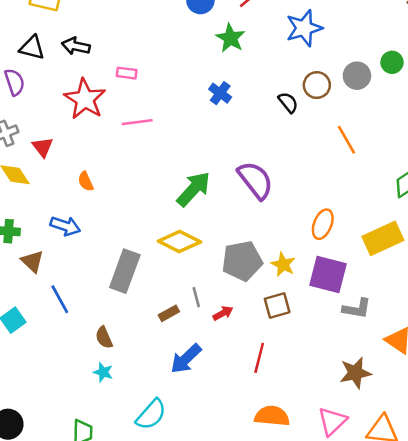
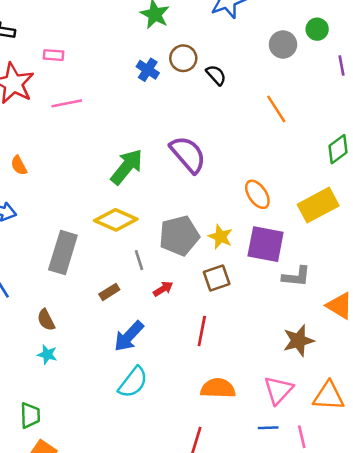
brown circle: (317, 85) -> (183, 58), moved
orange ellipse: (323, 224) -> (257, 194), turned -52
gray line: (196, 297) -> (139, 260), moved
cyan semicircle: (151, 415) -> (133, 382), moved

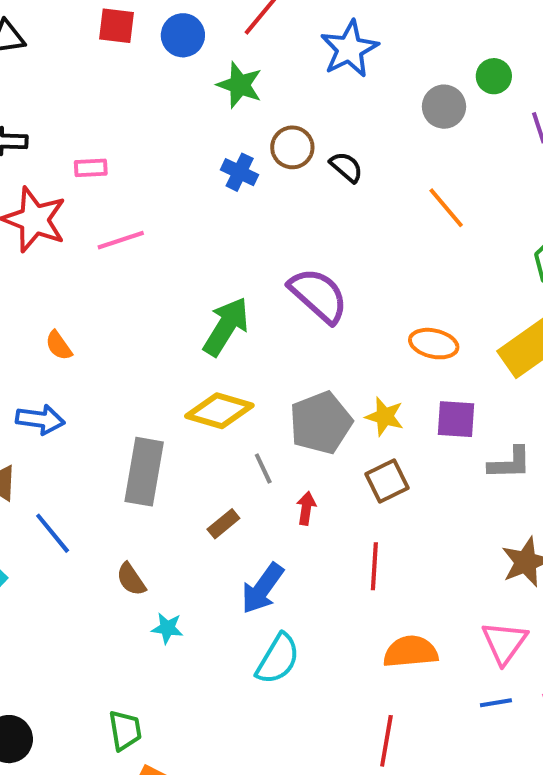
orange ellipse: (257, 194) -> (434, 344), turned -36
purple square: (266, 244) -> (456, 419), size x0.7
red arrow: (163, 289) -> (306, 508), turned -42
cyan star: (47, 354) -> (167, 628), moved

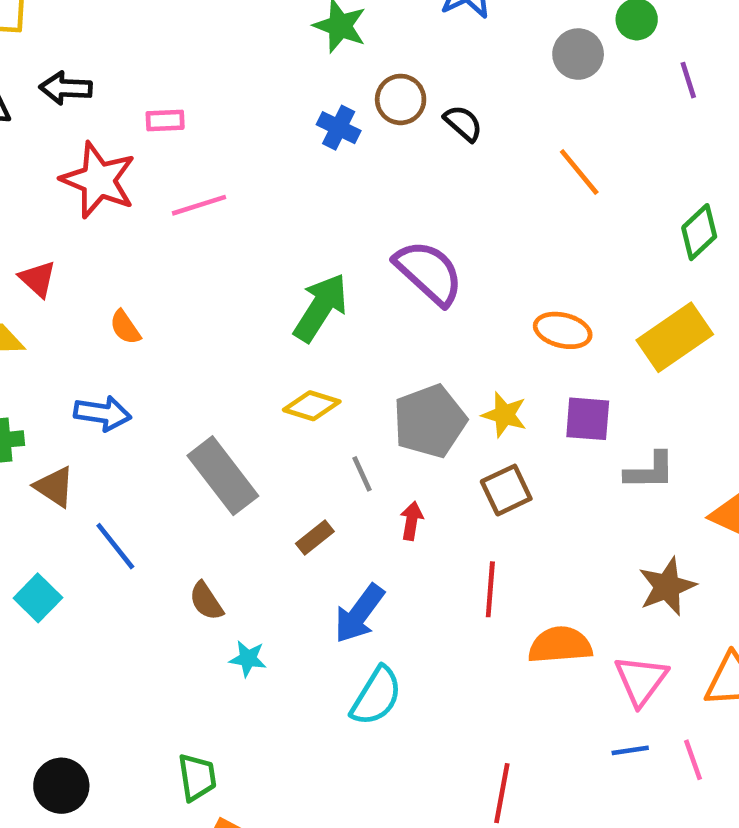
yellow diamond: (219, 411) -> (312, 406), size x0.7
gray rectangle: (144, 472) -> (223, 476), turned -48
orange semicircle: (411, 652) -> (560, 645), moved

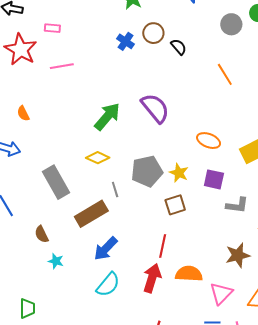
red arrow: (412, 521) -> (152, 278), moved, size x1.8
brown rectangle: (315, 538) -> (91, 214), size x2.0

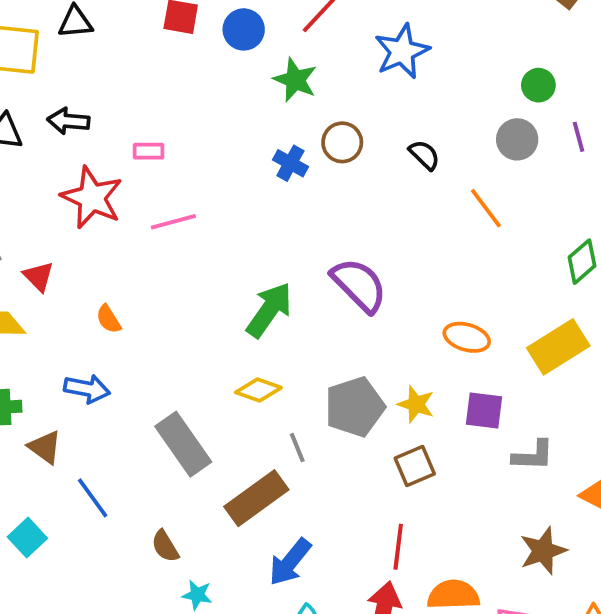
gray circle: (231, 24) -> (517, 139), moved
black semicircle: (179, 47) -> (424, 155), moved

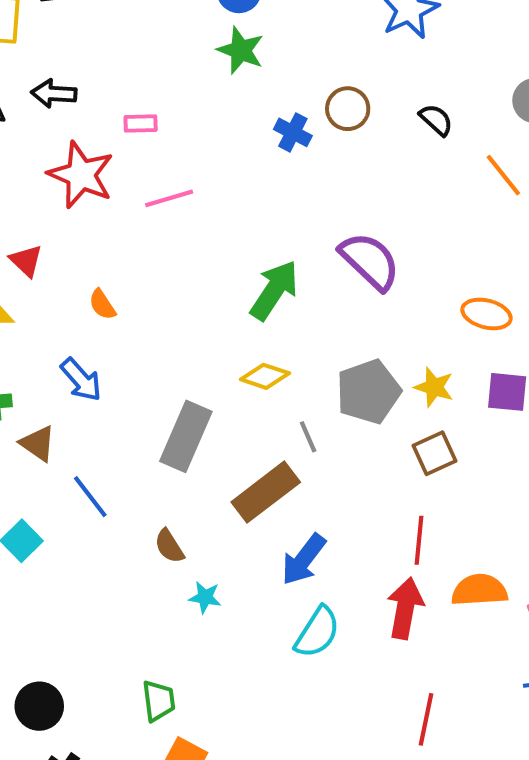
green star: (295, 80) -> (241, 50), moved
blue arrow: (87, 389) -> (81, 380), turned 39
gray rectangle: (183, 444) -> (186, 436), turned 60

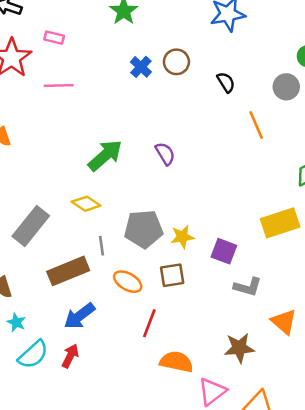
purple semicircle: (370, 261) -> (165, 154), size x0.6
orange ellipse: (486, 314) -> (128, 282), moved
yellow star: (434, 387) -> (182, 237), turned 30
red arrow: (405, 608) -> (70, 356), moved, size x0.7
cyan semicircle: (317, 632) -> (33, 355), moved

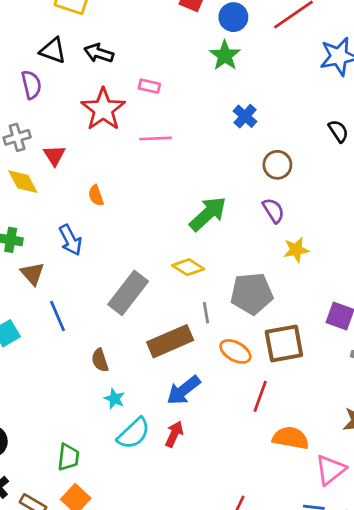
brown circle: (176, 62) -> (277, 165), moved
yellow star: (182, 237) -> (296, 250), moved
brown square: (172, 275) -> (284, 343), size x1.4

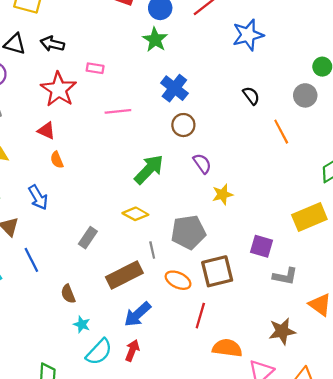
blue cross: (245, 116) -> (174, 88), size x1.4
pink line: (155, 138) -> (118, 111), moved
red triangle: (54, 155) -> (46, 131), moved, turned -30
brown circle: (277, 165) -> (183, 125), moved
gray rectangle: (128, 293) -> (88, 238), size x0.6

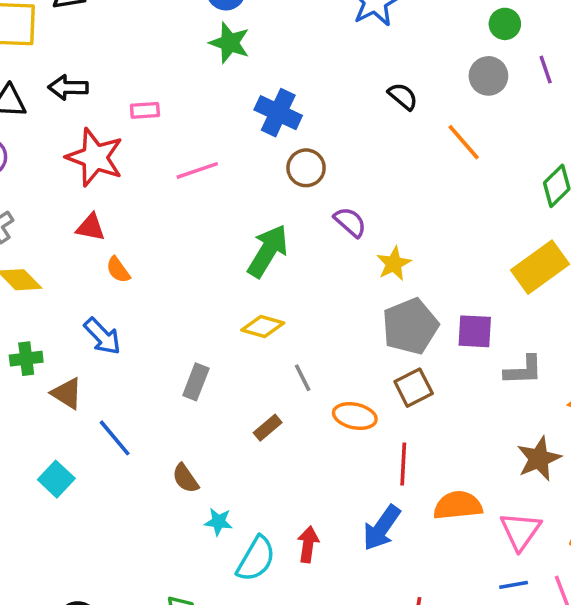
gray pentagon: (188, 232) -> (410, 326), moved
brown square: (217, 271) -> (414, 388), size x0.7
brown rectangle: (124, 275) -> (268, 428), size x0.5
blue arrow: (138, 314) -> (382, 528), moved

